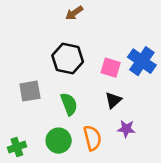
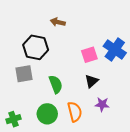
brown arrow: (74, 13) -> (58, 22), moved, turned 48
black hexagon: (68, 59) -> (36, 47), moved
pink square: (111, 68) -> (89, 55), turned -35

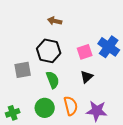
black hexagon: (36, 47) -> (49, 51), moved
purple star: (102, 104) -> (97, 111), moved, size x1.5

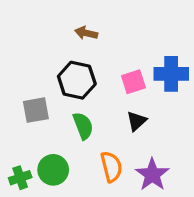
blue cross: (109, 47) -> (171, 74), turned -35
green circle: (45, 108) -> (53, 170), moved
purple star: (97, 111) -> (152, 175), turned 30

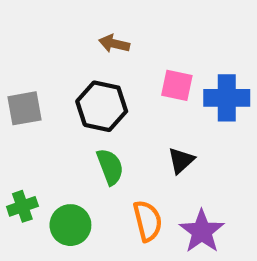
pink square: (133, 82) -> (177, 85), moved, turned 30
gray square: (36, 110) -> (25, 108), moved
green cross: (20, 178) -> (22, 206), moved

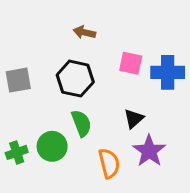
green circle: (70, 225) -> (52, 146), moved
purple star: (202, 231) -> (149, 151), moved

